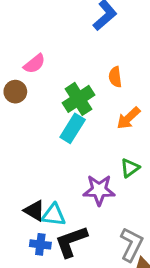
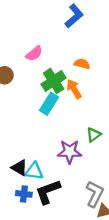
pink semicircle: (34, 64) -> (34, 54), moved
orange semicircle: (115, 77) -> (82, 64), turned 112
orange arrow: (128, 118) -> (74, 89), moved, turned 102

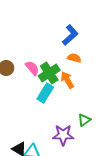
blue L-shape: (74, 16) -> (70, 35), moved
pink semicircle: (34, 54) -> (32, 68), moved, turned -91

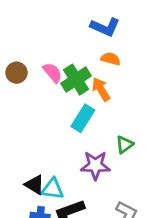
blue L-shape: (70, 35) -> (105, 27), turned 65
cyan rectangle: (45, 93) -> (83, 118), moved

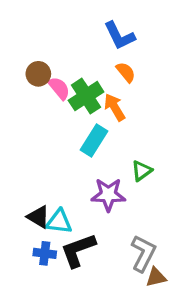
blue L-shape: (105, 27) -> (119, 36), turned 40
orange semicircle: (111, 59) -> (126, 72), turned 36
brown circle: (17, 73) -> (38, 74), moved

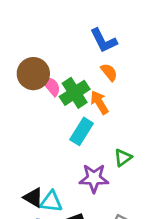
brown circle: (38, 74) -> (33, 74), size x1.5

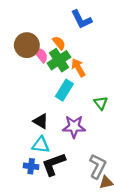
orange semicircle: (109, 72) -> (59, 43), moved
green triangle: (123, 158) -> (101, 103), moved, turned -32
black triangle: (33, 198) -> (41, 121), moved

